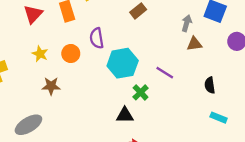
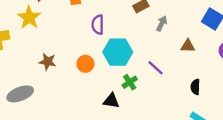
gray arrow: (187, 23) -> (162, 23), moved
yellow star: (40, 54) -> (29, 17), moved, size x1.5
orange circle: (71, 54) -> (85, 64), moved

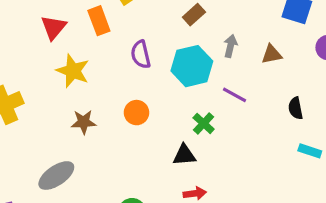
yellow star: (29, 17) -> (73, 71), moved
gray arrow: (162, 23) -> (230, 46), moved
cyan hexagon: (118, 52) -> (192, 66), moved

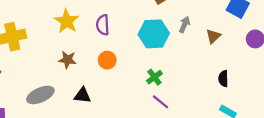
purple semicircle: (141, 54) -> (103, 25), moved
brown triangle: (272, 54) -> (213, 36), turned -42
purple line: (234, 95) -> (161, 102), moved
black triangle: (184, 155) -> (82, 95), moved

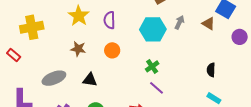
brown triangle: (213, 36) -> (208, 24), moved, turned -48

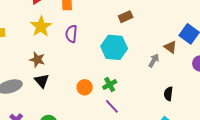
gray arrow: (179, 22) -> (154, 60), moved
orange circle: (112, 50) -> (85, 87), moved
black triangle: (90, 80) -> (42, 81), moved, turned 35

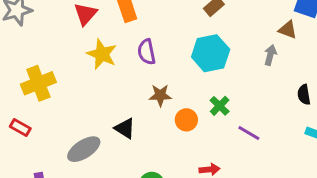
brown star: (37, 60) -> (160, 95), moved
purple line: (112, 106) -> (249, 133), moved

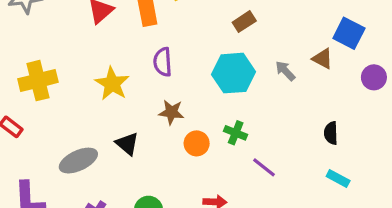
yellow star: (102, 54) -> (112, 84), moved
gray arrow: (270, 55) -> (285, 71), moved, turned -66
green cross: (220, 106) -> (236, 133), turned -30

